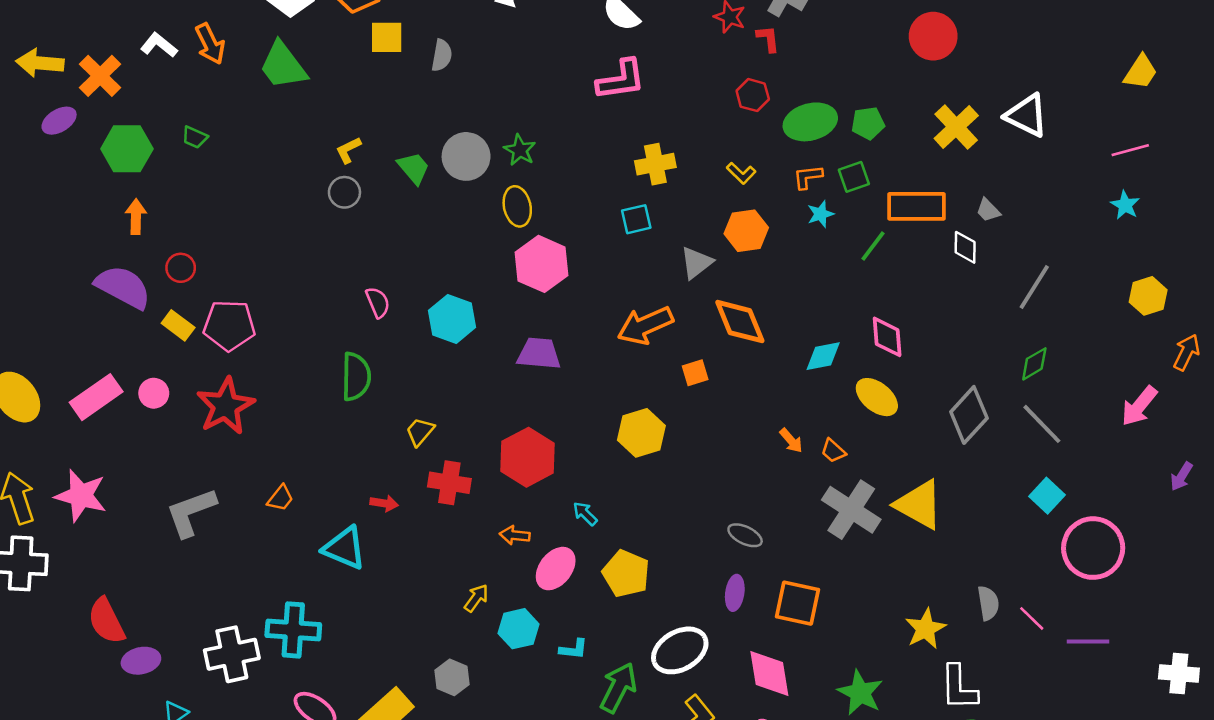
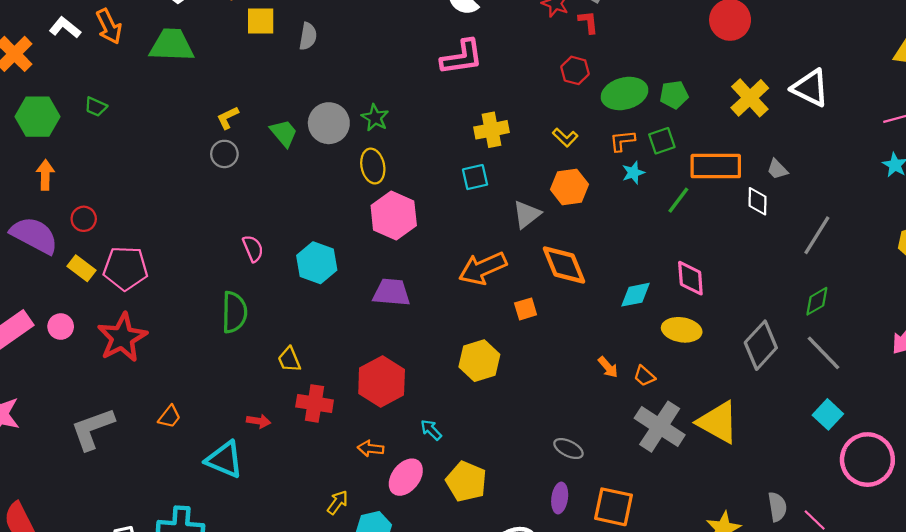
green trapezoid: (283, 66) -> (172, 45), turned 129
yellow ellipse: (877, 397) -> (682, 330), turned -30
yellow trapezoid: (420, 432) -> (289, 359), turned -64

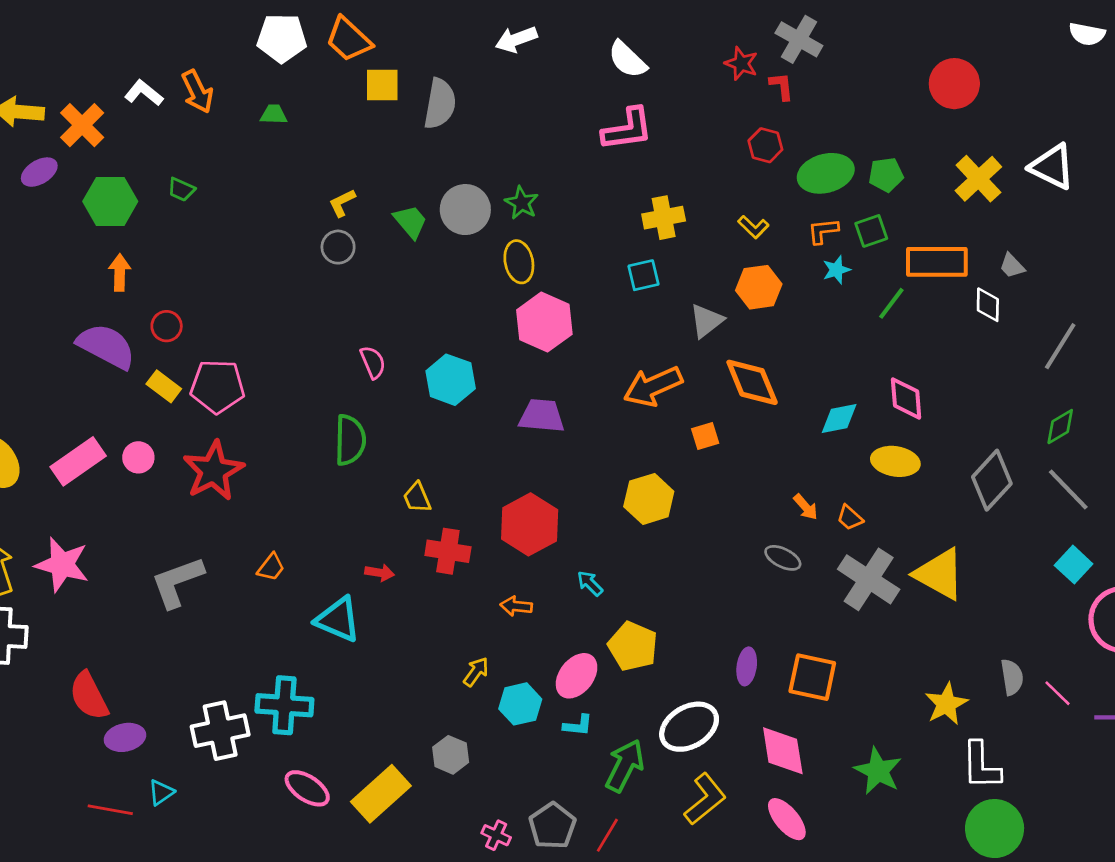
gray semicircle: (308, 36) -> (440, 104), size x1.5
green trapezoid: (172, 45) -> (274, 114), size x0.5
gray ellipse: (568, 449) -> (783, 558), moved
pink ellipse: (406, 477) -> (577, 676), moved

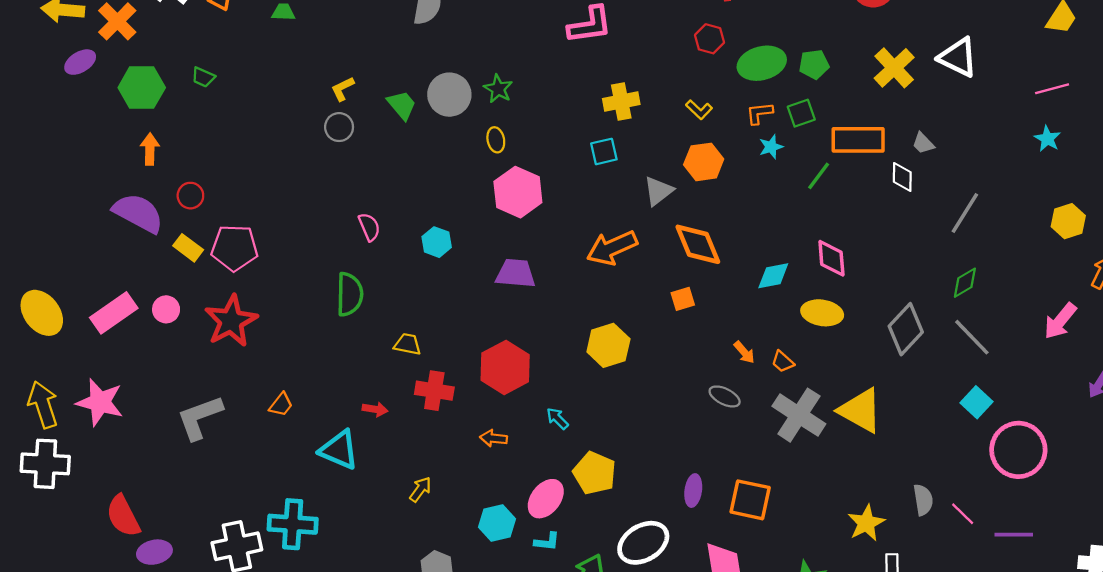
yellow ellipse: (519, 262) -> (496, 140), size x0.7
cyan hexagon: (451, 380) -> (437, 242), size x0.7
orange square: (705, 436) -> (683, 299), moved
yellow trapezoid: (417, 498) -> (408, 344), turned 124
yellow arrow: (476, 672) -> (420, 489), moved

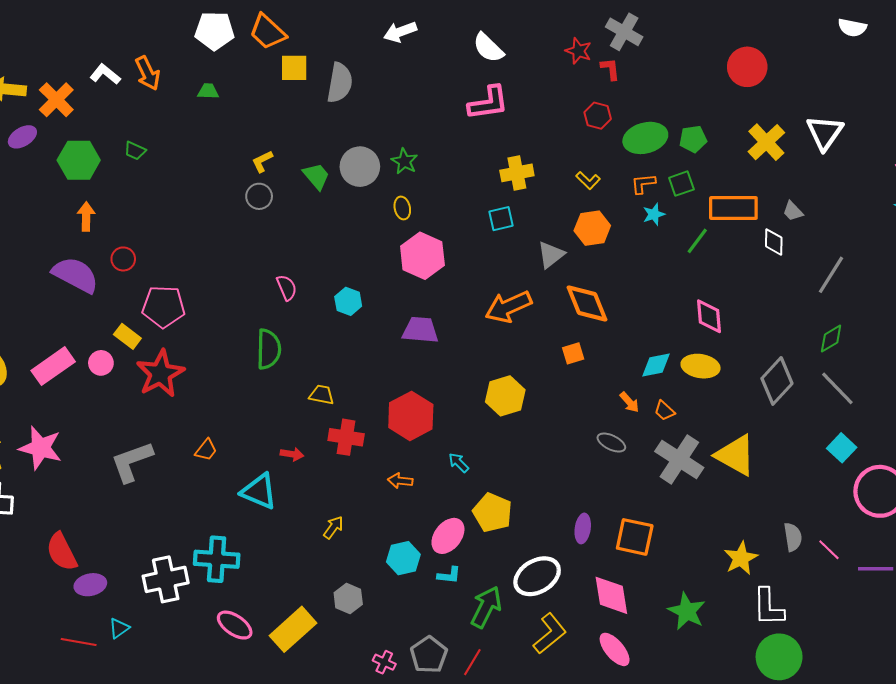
white triangle: (958, 57) -> (825, 133), turned 39
yellow rectangle: (188, 248) -> (127, 336), moved
cyan diamond: (773, 276) -> (656, 365), moved

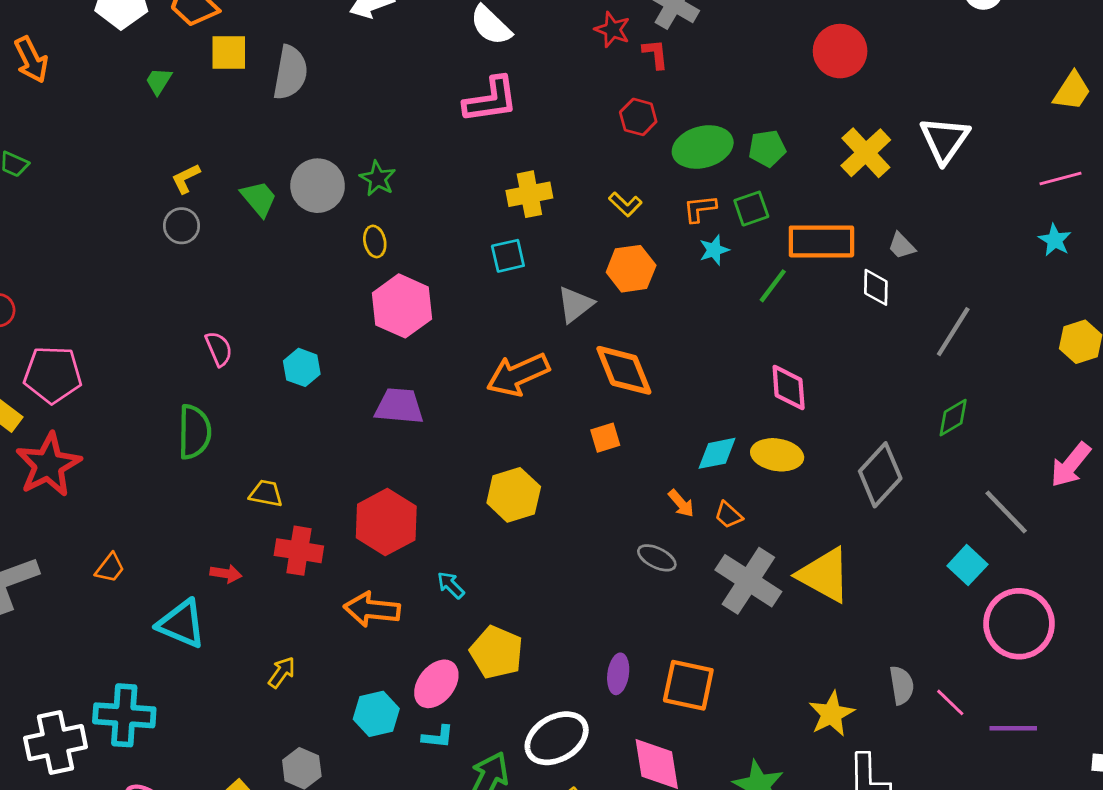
green trapezoid: (208, 91) -> (159, 81), moved, turned -60
gray line: (837, 388) -> (1006, 512), moved
orange arrow: (400, 481) -> (372, 609), size x1.6

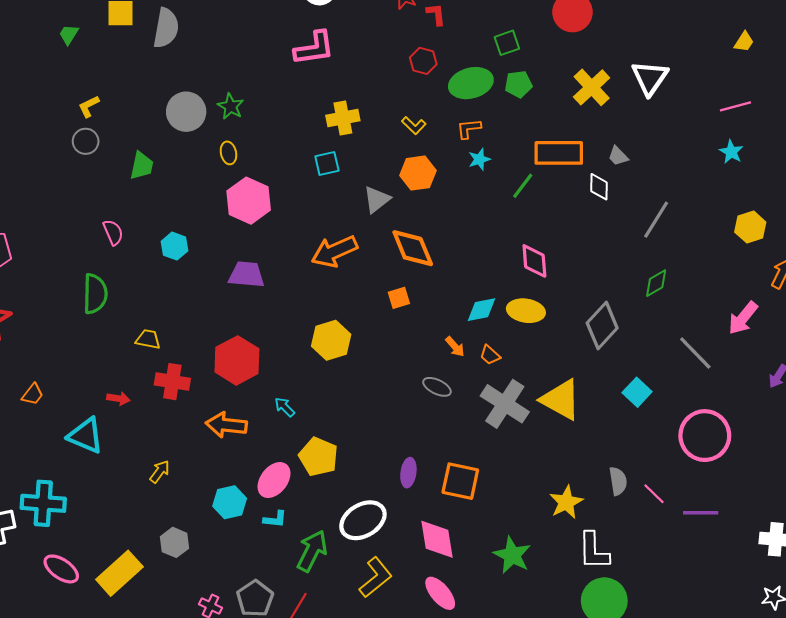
yellow trapezoid: (1072, 91) -> (744, 42), size x0.7
green trapezoid: (259, 199) -> (142, 166), moved, turned 52
green square: (751, 209) -> (507, 43), moved
cyan square: (967, 565) -> (637, 392), moved

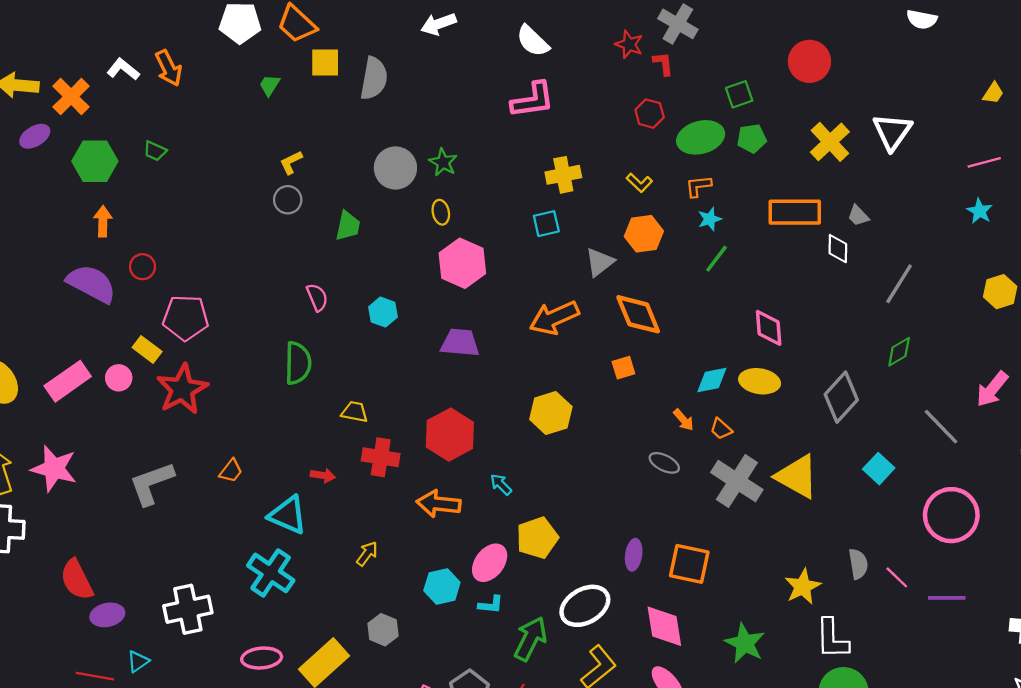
green line: (523, 186) -> (716, 259), moved
yellow pentagon: (318, 457) -> (537, 538), turned 30
cyan cross: (43, 503) -> (271, 573), moved, turned 30
pink ellipse: (61, 569) -> (262, 658), turned -39

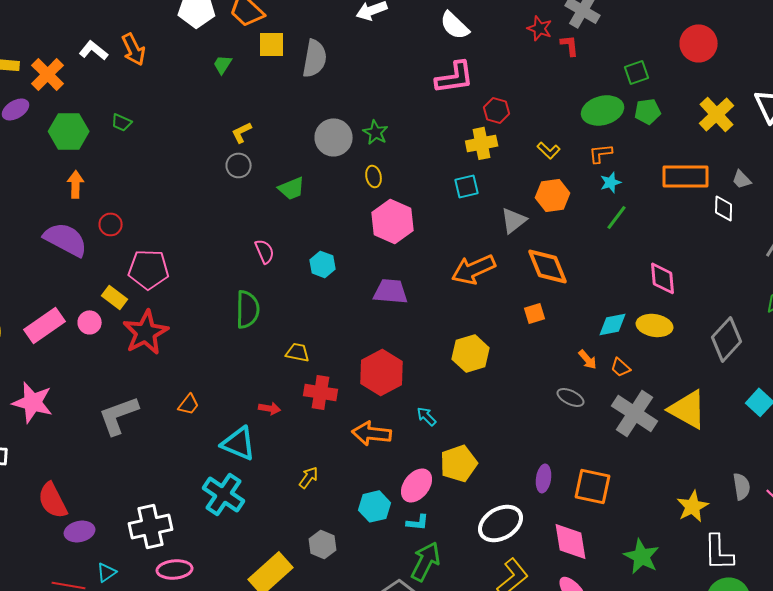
red hexagon: (650, 114) -> (497, 110), moved
green trapezoid: (348, 226) -> (292, 188), turned 56
green arrow: (530, 639) -> (426, 561), moved
pink ellipse: (262, 658) -> (175, 569), moved

